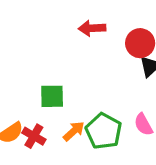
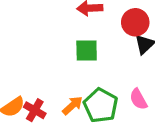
green square: (52, 96) -> (87, 51), moved

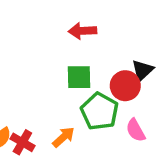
red circle: (135, 22) -> (125, 86), moved
green pentagon: (101, 105) -> (100, 111), moved

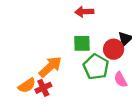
orange arrow: (64, 137) -> (50, 67), moved, size x1.5
red cross: (22, 142) -> (43, 88), turned 35

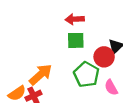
green square: (82, 43) -> (76, 40), moved

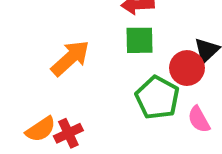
orange arrow: (41, 75) -> (70, 58), moved

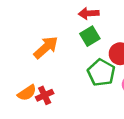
green square: (140, 40) -> (90, 36), turned -30

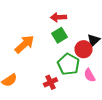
red cross: (45, 95) -> (50, 82), moved

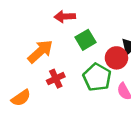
red arrow: (58, 17) -> (65, 17), moved
red cross: (50, 82) -> (56, 79), moved

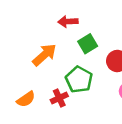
green pentagon: (97, 77) -> (79, 80), moved
red cross: (56, 79) -> (59, 98), moved

